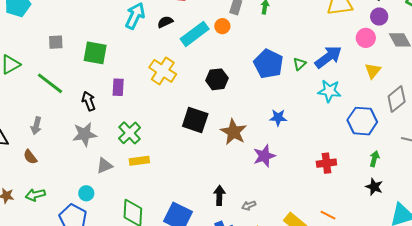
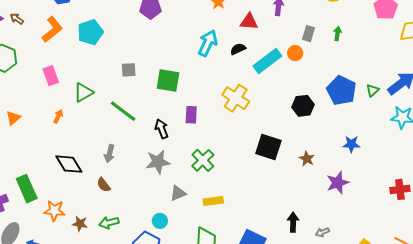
black hexagon: (217, 79) -> (303, 106), moved
brown star: (234, 132) -> (307, 159), size x0.6
yellow rectangle: (139, 161) -> (213, 201), moved

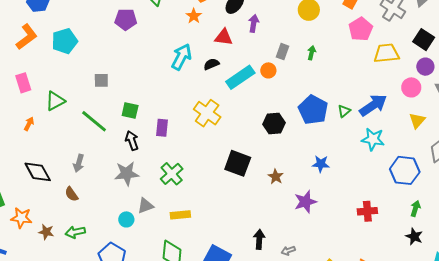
green square: (168, 81) -> (130, 111), moved, size x0.7
cyan circle: (160, 221) -> (126, 219), moved

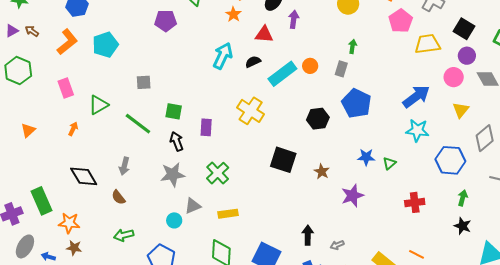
gray rectangle: (283, 52) -> (341, 69), moved
green triangle: (344, 111) -> (389, 163), moved
brown star: (46, 232) -> (74, 248), moved

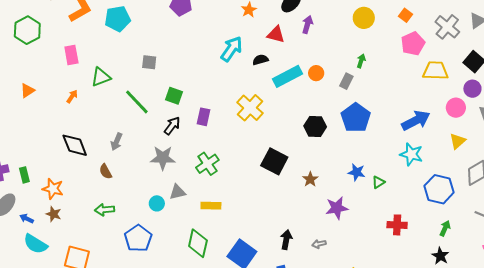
black arrow: (177, 141) -> (172, 126), turned 48
green rectangle: (41, 201) -> (24, 175), moved, size x0.6
gray arrow: (337, 245) -> (319, 244), moved

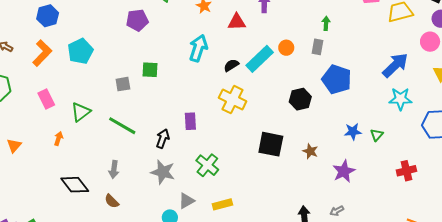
black semicircle: (260, 60) -> (231, 65), moved
green square: (174, 96) -> (150, 70), moved
gray star: (163, 158) -> (163, 172), turned 30

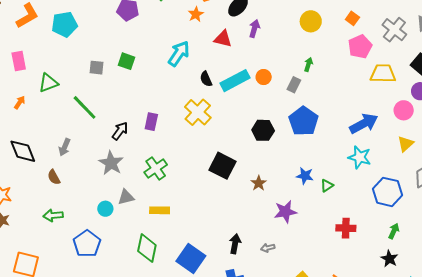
black semicircle: (231, 65) -> (206, 79), turned -98

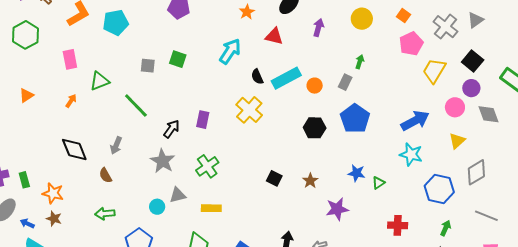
purple arrow: (254, 29) -> (318, 28), moved
yellow trapezoid: (383, 74) -> (434, 71), turned -60
orange circle: (264, 77) -> (315, 86), moved
black square: (222, 166) -> (274, 178), moved, size x0.6

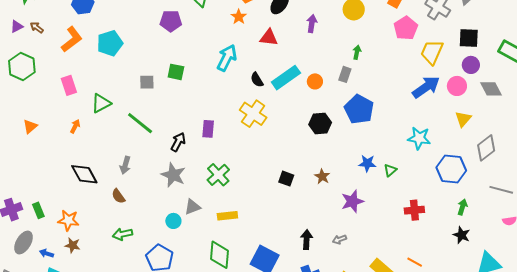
black square: (473, 61) -> (469, 38), turned -30
blue arrow: (415, 121) -> (426, 87), moved

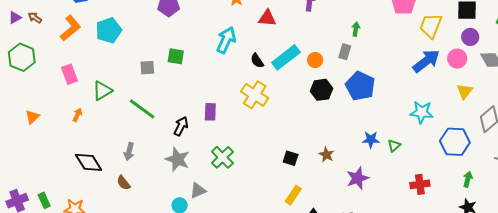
black hexagon: (320, 123) -> (321, 90), moved
yellow rectangle: (227, 216) -> (293, 195), moved, turned -48

